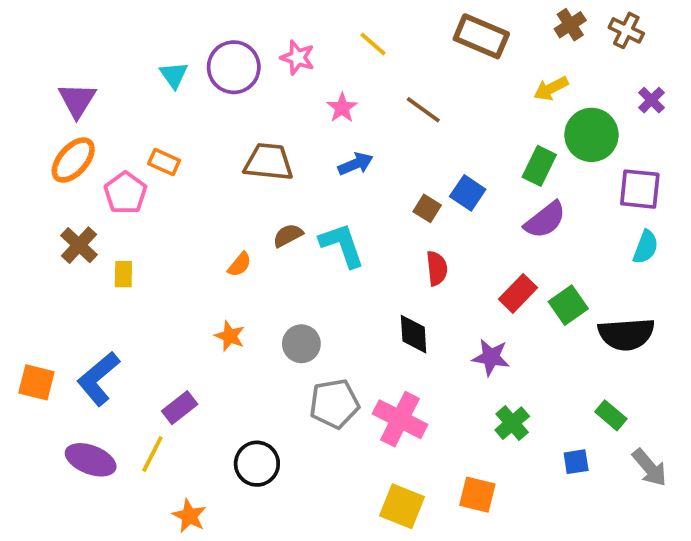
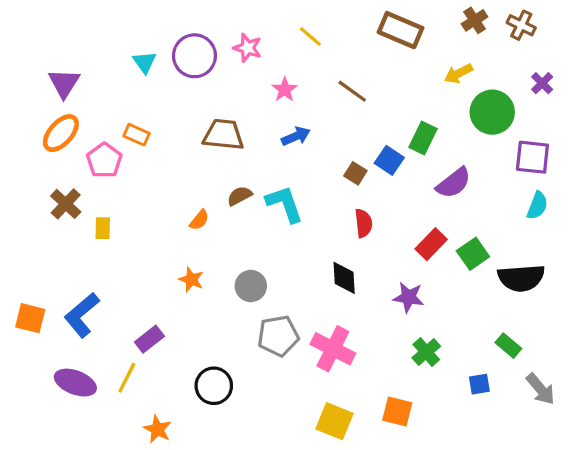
green rectangle: (539, 166) -> (423, 138), moved

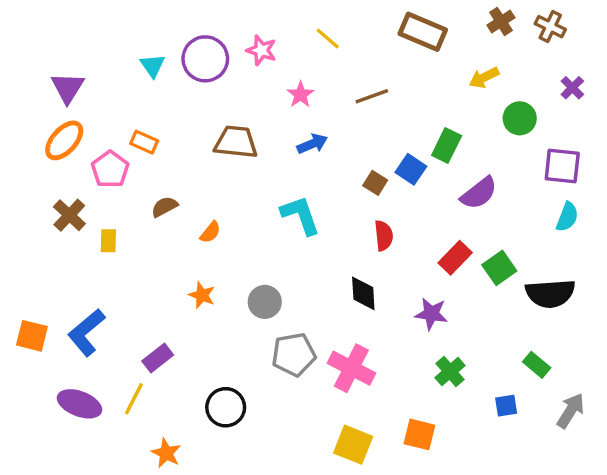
brown line: (352, 91) -> (372, 96), turned -56
green circle: (492, 112) -> (520, 118), size x0.7
brown semicircle: (240, 196) -> (164, 207), moved
gray arrow: (541, 389) -> (571, 411), turned -108

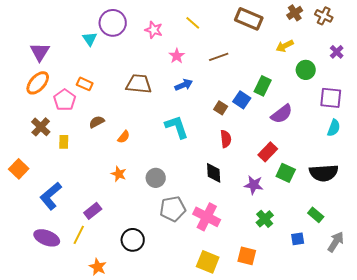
purple circle: (205, 59) -> (113, 23), moved
green square: (499, 268) -> (286, 173), moved, turned -30
orange square: (32, 336) -> (19, 169), moved, turned 30

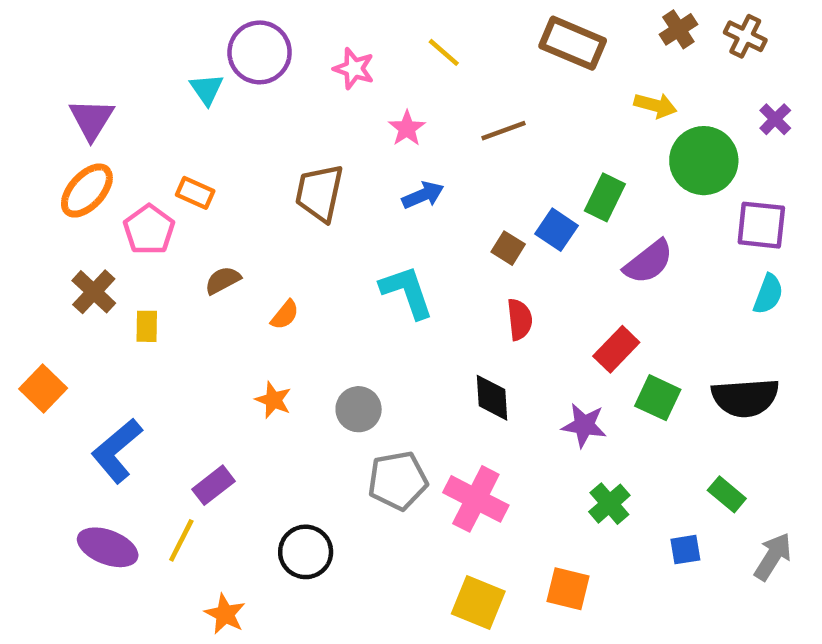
yellow arrow: (285, 46) -> (655, 105), turned -138
green circle: (306, 70) -> (704, 161), size x1.5
brown trapezoid: (139, 84) -> (319, 193), turned -84

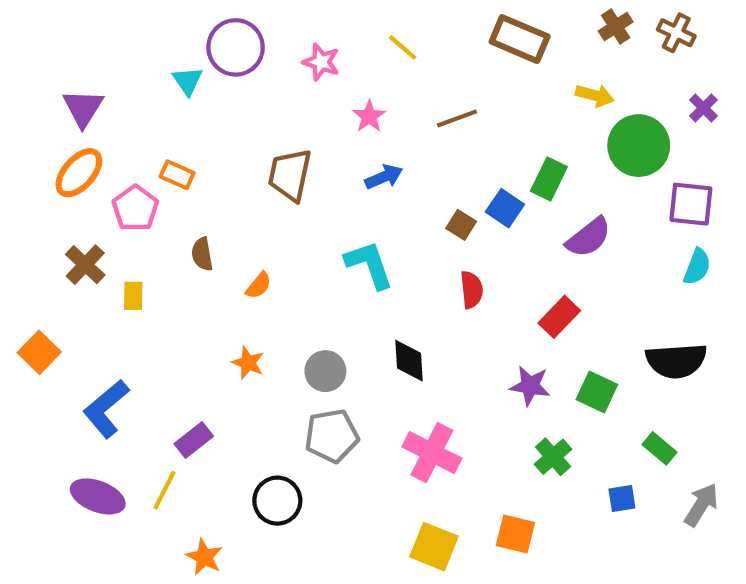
brown semicircle: (223, 280) -> (202, 254), turned -72
black diamond: (492, 398) -> (409, 361), moved
green square: (658, 398) -> (597, 392), moved
gray pentagon: (398, 481) -> (332, 436), moved

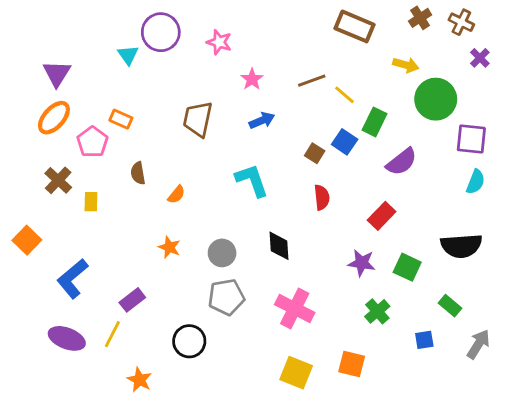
yellow line: (403, 47) -> (345, 95), moved
purple cross: (703, 108) -> (480, 58), moved

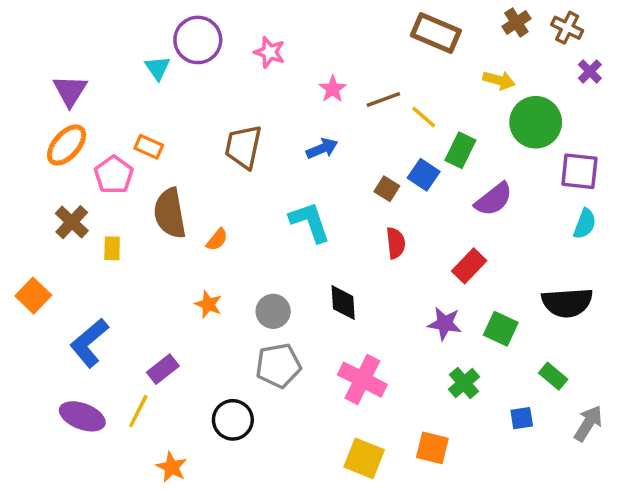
pink star: (252, 79) -> (333, 89), moved
brown semicircle: (138, 173) -> (170, 213), size x1.8

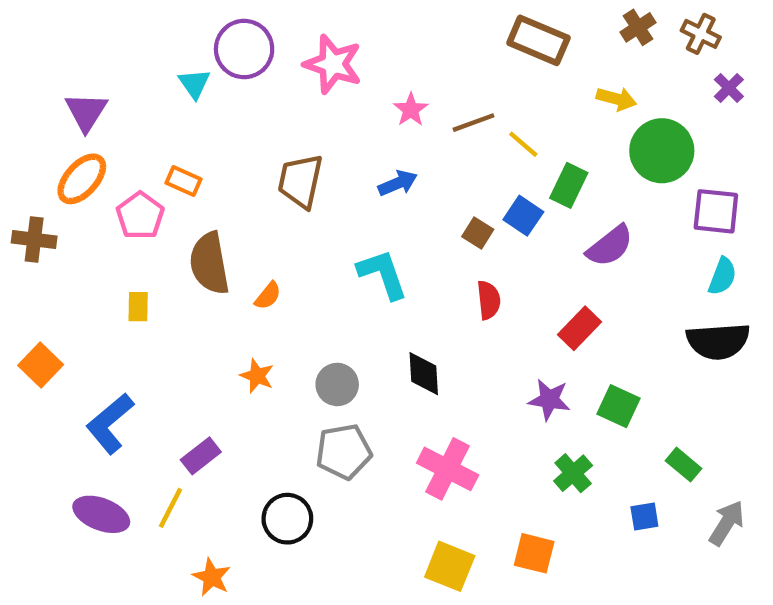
pink star: (270, 52) -> (333, 64), size x1.5
brown cross: (72, 222) -> (34, 239), moved, turned -36
black semicircle: (567, 303) -> (718, 341), moved

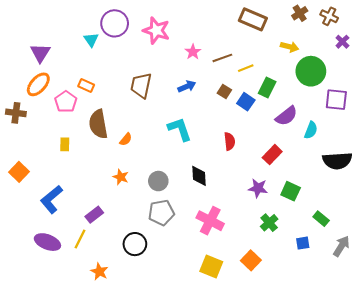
yellow line: (523, 144) -> (246, 68), turned -63
brown square: (478, 233) -> (224, 92), moved
cyan semicircle: (722, 276) -> (311, 130), moved
orange square: (534, 553) -> (251, 260), turned 30

